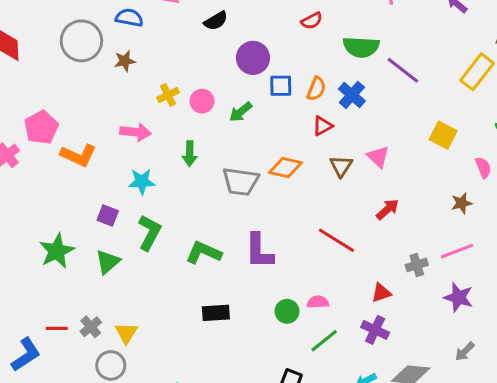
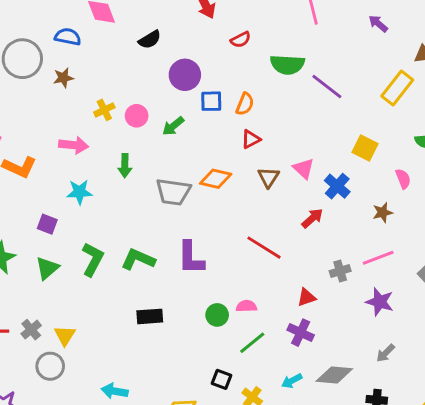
blue cross: (352, 95) -> (337, 186), moved
green L-shape: (149, 232) -> (93, 259), moved

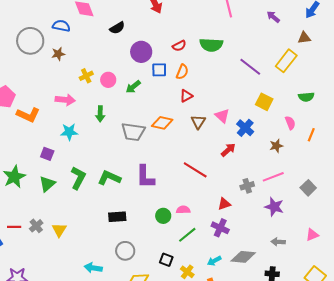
red semicircle: (241, 40) -> (179, 46), moved
purple line: (327, 87) -> (250, 67), moved
gray arrow: (386, 353) -> (278, 242), turned 48
gray circle: (50, 366) -> (125, 251), moved

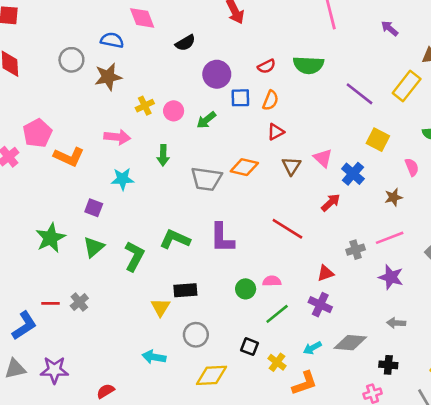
gray circle: (30, 41) -> (71, 60), size x0.7
brown star: (58, 54) -> (108, 77), size x1.5
green L-shape: (78, 178) -> (134, 256), moved
yellow triangle: (59, 230) -> (160, 307), moved

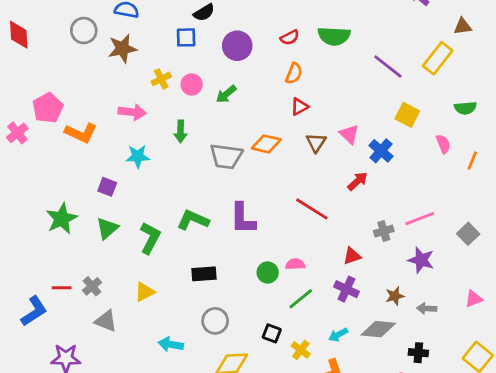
blue square: (240, 98) -> (186, 37), moved
brown star: (394, 197) -> (395, 296), moved
yellow triangle: (160, 307) -> (145, 292), moved, turned 30
gray triangle: (15, 369) -> (106, 321), moved, turned 35

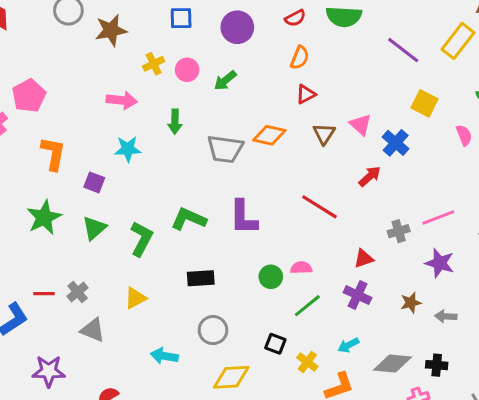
orange L-shape: (81, 133) -> (53, 154), moved, turned -104
gray diamond: (378, 329) -> (393, 364), moved

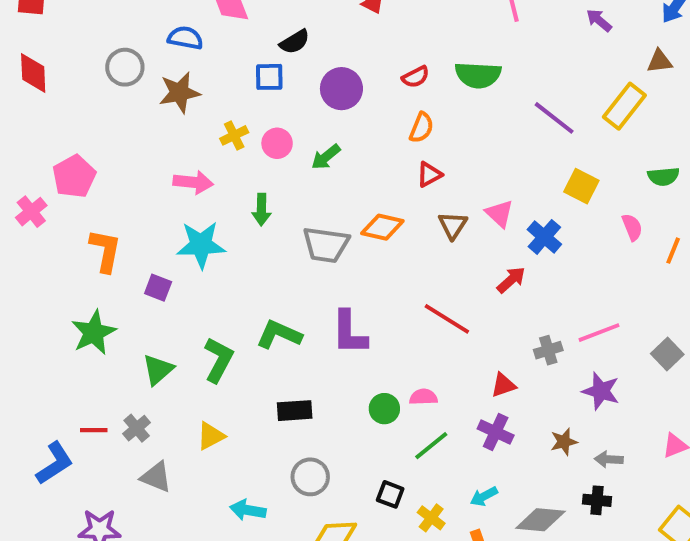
cyan star: (128, 149) -> (201, 245), size x1.4
green triangle: (94, 228) -> (158, 370), moved
black cross: (437, 365) -> (597, 500), moved

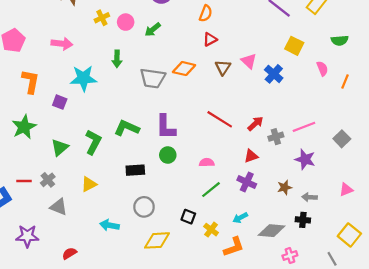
pink arrow: (193, 182) -> (62, 44), moved
red arrow: (511, 280) -> (255, 124), moved
green circle: (384, 409) -> (168, 155), moved

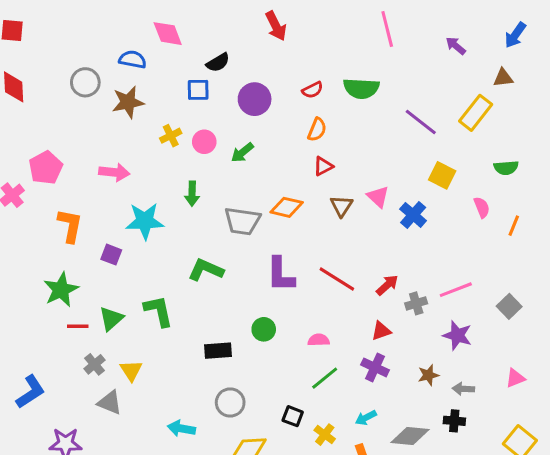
purple L-shape: (166, 127) -> (280, 274), moved
green L-shape: (127, 128) -> (206, 270), moved
green L-shape: (93, 142) -> (159, 311), turned -40
red line: (24, 181) -> (78, 326), moved
yellow triangle: (89, 184) -> (131, 370), moved, turned -35

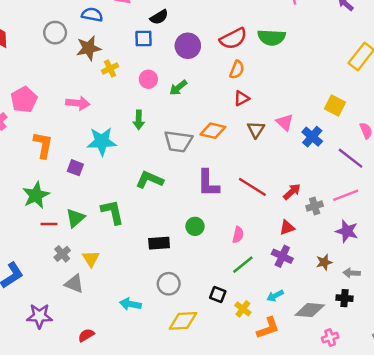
red semicircle: (312, 90) -> (233, 39), size x1.6
purple line: (421, 122) -> (350, 158), moved
yellow cross: (171, 136) -> (110, 68), moved
pink semicircle: (319, 340) -> (238, 235), turned 105

